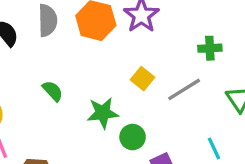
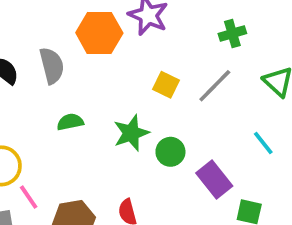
gray semicircle: (48, 20) -> (52, 66), moved
green semicircle: (53, 91) -> (70, 122), turned -45

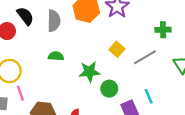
cyan line: (263, 143) -> (149, 96), moved

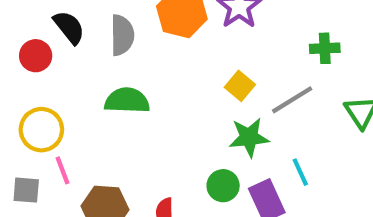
green semicircle: (56, 56) -> (127, 101), size x1.5
green star: (89, 72) -> (249, 137), moved
green circle: (109, 89) -> (223, 186), moved

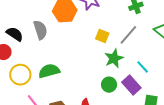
green semicircle: (127, 101) -> (49, 71), moved
yellow circle: (41, 130) -> (20, 75), moved

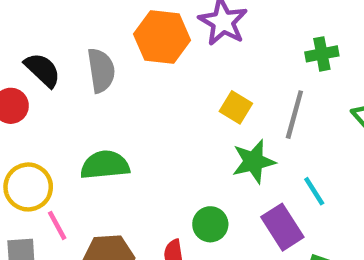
gray line: (128, 35) -> (294, 115), turned -35
yellow circle: (20, 75) -> (28, 187), moved
green circle: (109, 85) -> (210, 224), moved

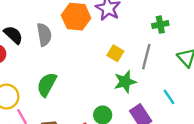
green semicircle: (105, 165) -> (47, 84), turned -55
cyan line: (314, 191) -> (169, 97), moved

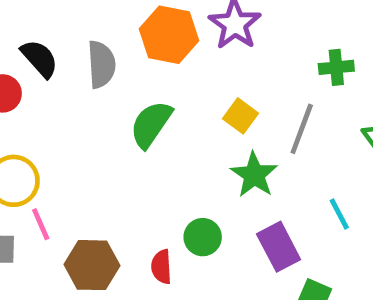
green star: (125, 82) -> (254, 175), turned -30
green semicircle: (47, 84) -> (151, 124), moved

